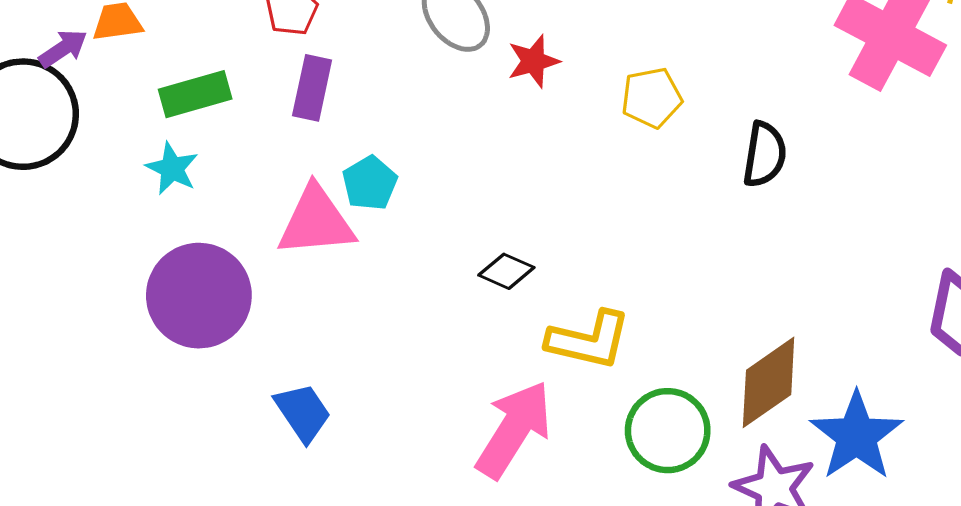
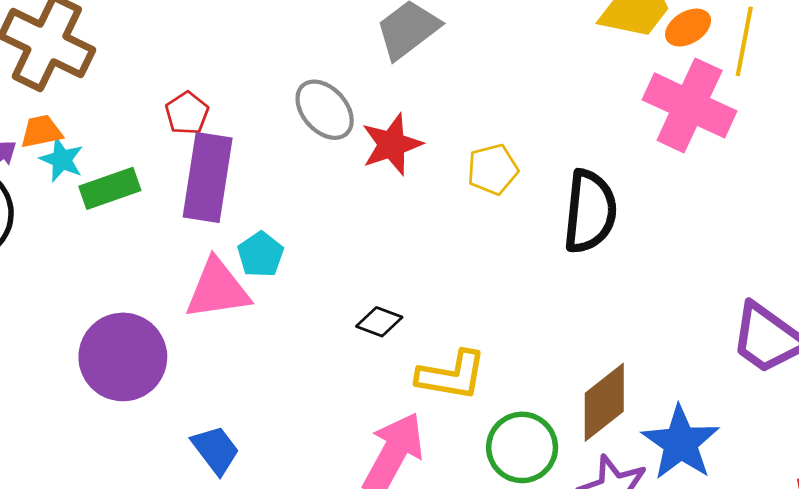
red star: (533, 61) -> (392, 144), size x1.4
purple rectangle: (312, 88) -> (208, 177), size x1.6
black semicircle: (765, 155) -> (590, 211), size x1.5
cyan star: (172, 168) -> (62, 160), moved

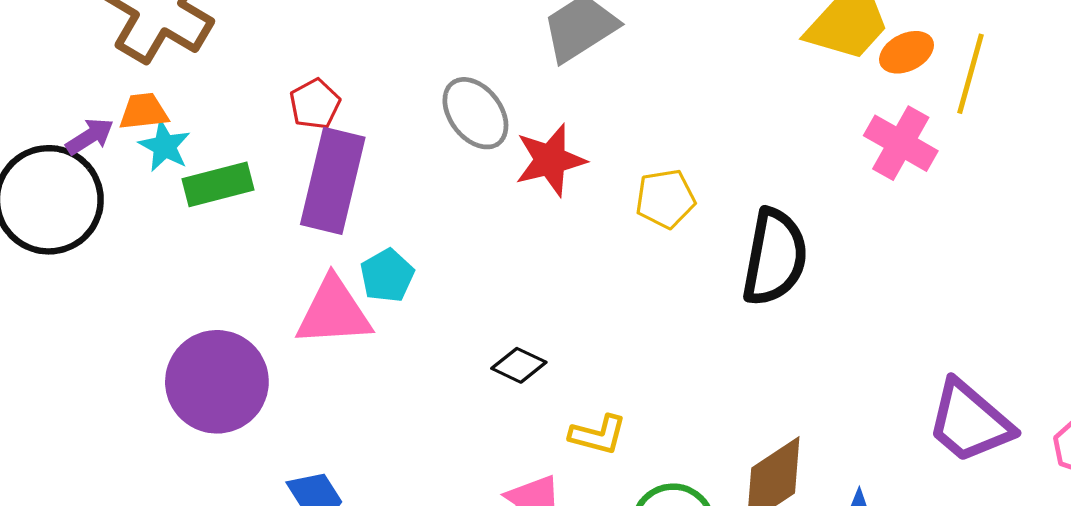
pink cross: (690, 105) -> (901, 143), size x0.7
yellow L-shape: (452, 375) -> (598, 435), size x0.7

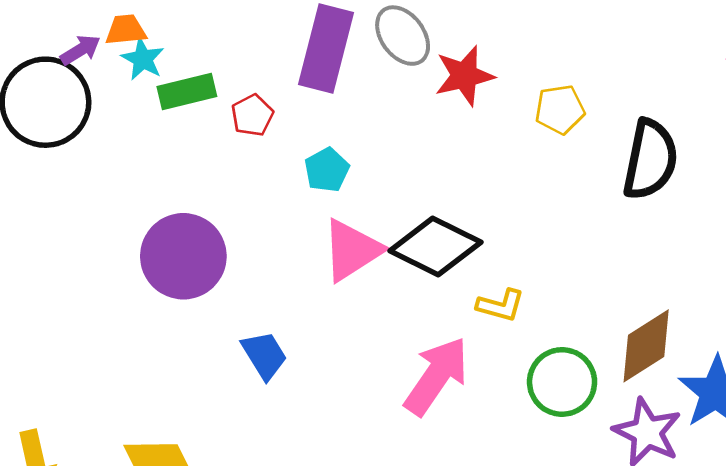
red pentagon: (315, 104) -> (252, 115), moved
purple rectangle: (333, 181) -> (326, 48), moved
pink triangle: (334, 312) -> (352, 250), moved, turned -30
black diamond: (519, 365) -> (435, 247), size x2.0

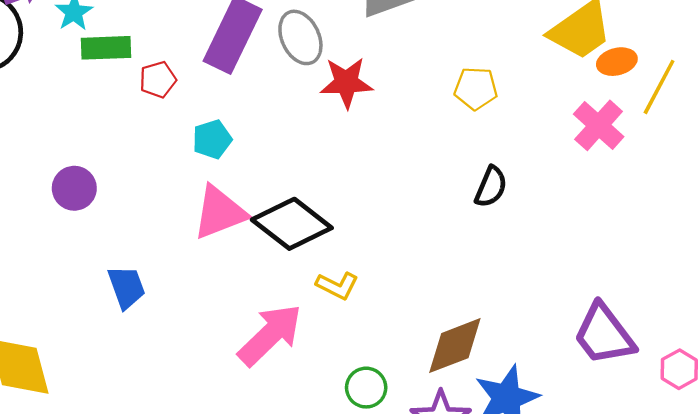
yellow pentagon: (560, 109) -> (476, 88), moved
black semicircle: (650, 160) -> (491, 187), size x0.6
purple circle: (183, 256) -> (74, 188), size x0.6
green circle: (562, 382) -> (366, 388), moved, size x0.7

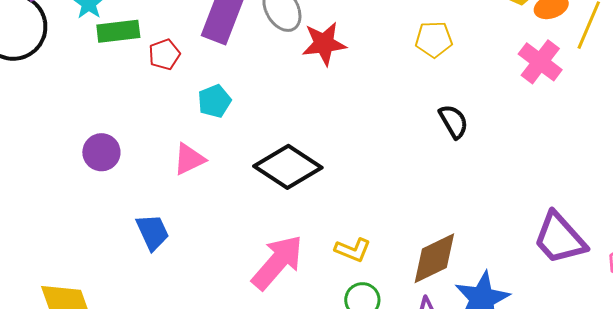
black semicircle: (491, 187) -> (454, 121), turned -48
pink triangle: (220, 212) -> (189, 159), moved, size x0.7
yellow L-shape: (337, 286) -> (353, 250), moved

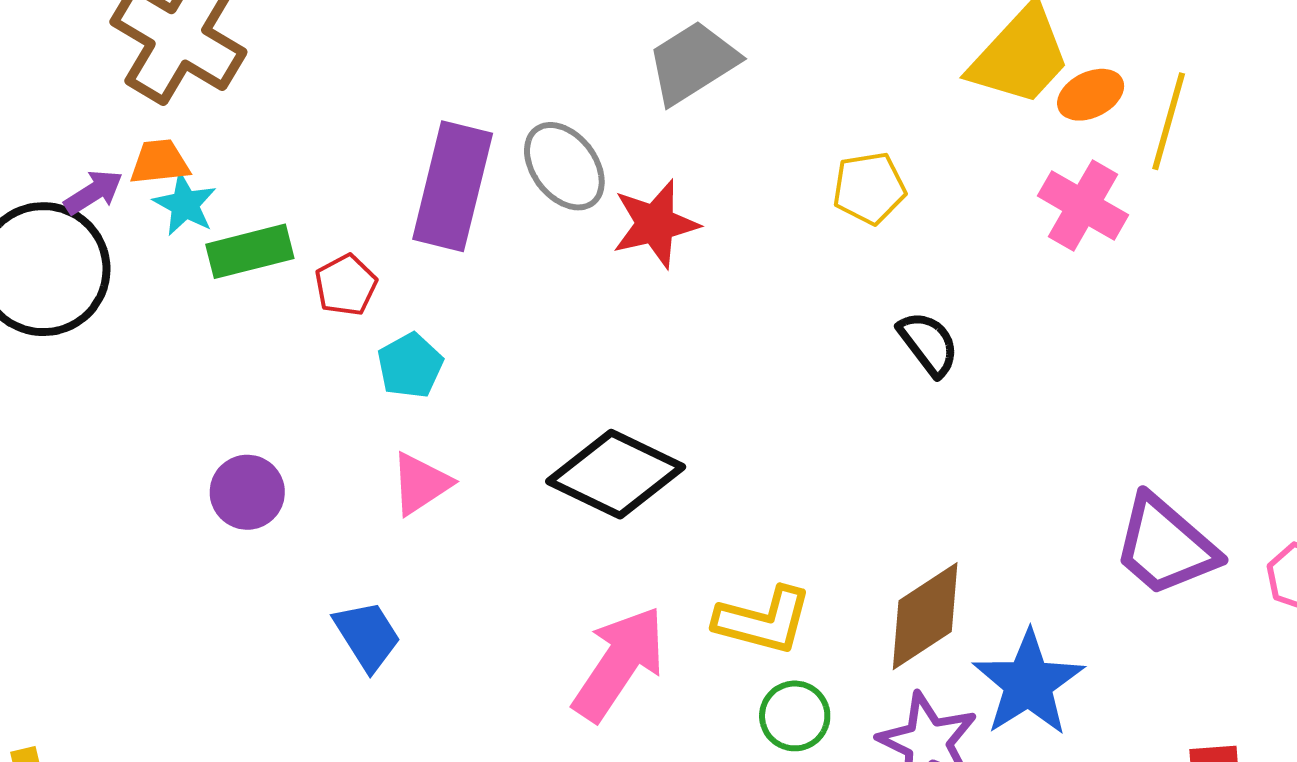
cyan pentagon: (214, 101) -> (410, 366), moved
yellow L-shape: (353, 250) -> (763, 620), size x1.4

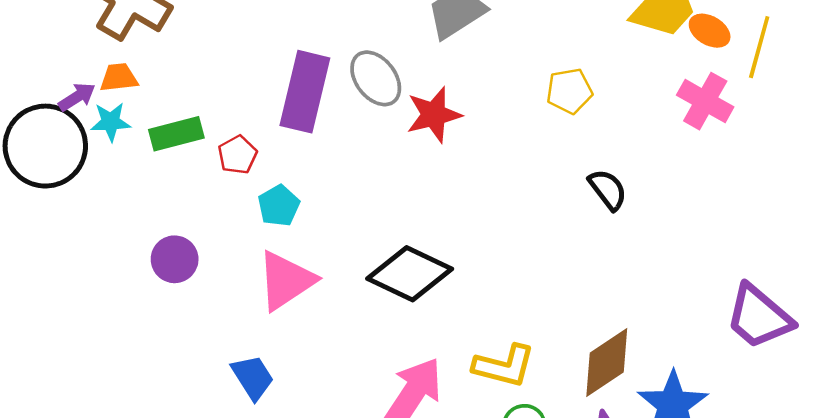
orange ellipse: (1091, 95) -> (710, 31), turned 57
cyan star: (185, 204) -> (111, 122), moved, turned -30
pink triangle: (421, 484) -> (286, 281), size x1.5
purple circle: (247, 492) -> (175, 259), moved

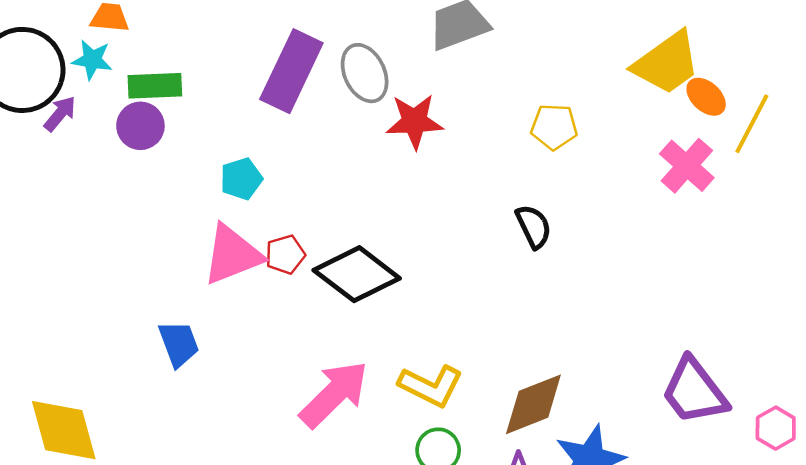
purple arrow: (77, 97) -> (60, 114), moved, turned -30
red pentagon: (238, 155) -> (285, 254), moved
black semicircle: (608, 189) -> (534, 226), moved
purple circle: (175, 259) -> (140, 126), moved

